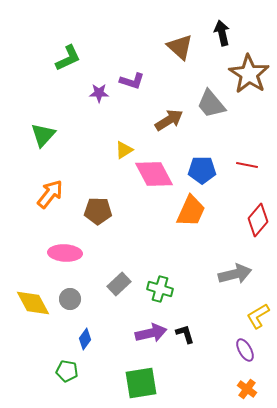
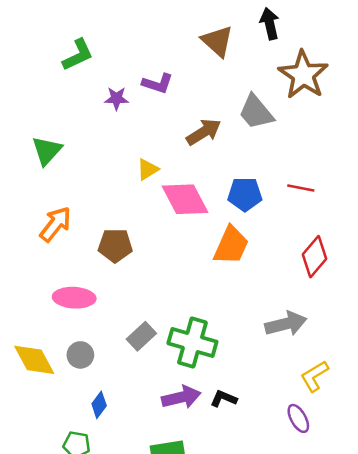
green cross: (160, 289) -> (192, 342), size x1.5
black L-shape: (185, 334) -> (224, 399), turned -50

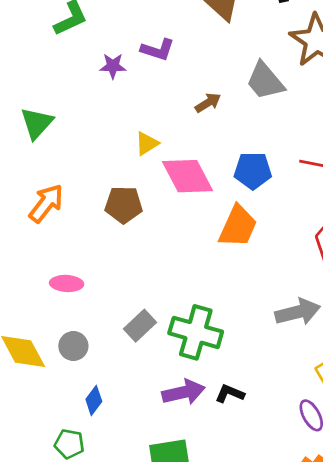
brown arrow: (204, 132) -> (208, 103), size x0.7
brown pentagon: (115, 245) -> (124, 205), moved
pink ellipse: (74, 298) -> (67, 283), size x0.7

